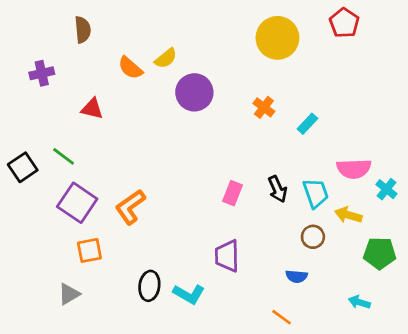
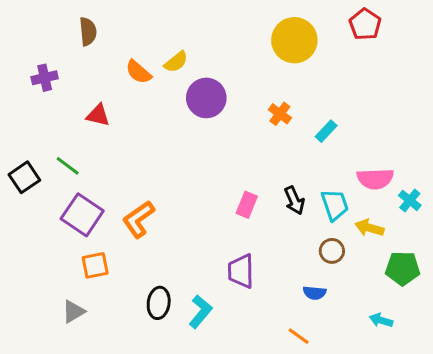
cyan L-shape: (189, 294) -> (201, 312), turned -80

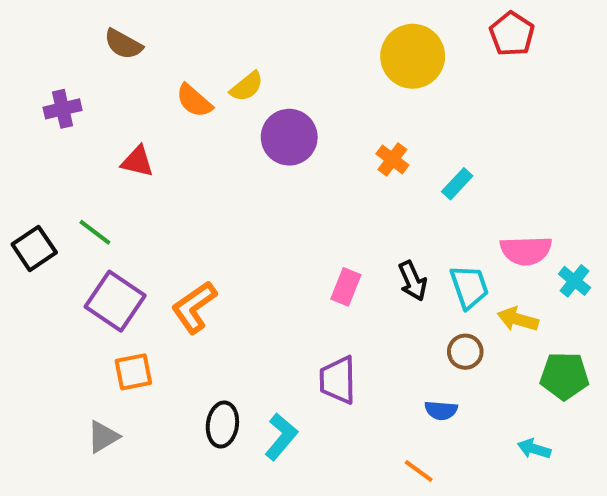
brown semicircle: (88, 32) -> (123, 44), turned 124

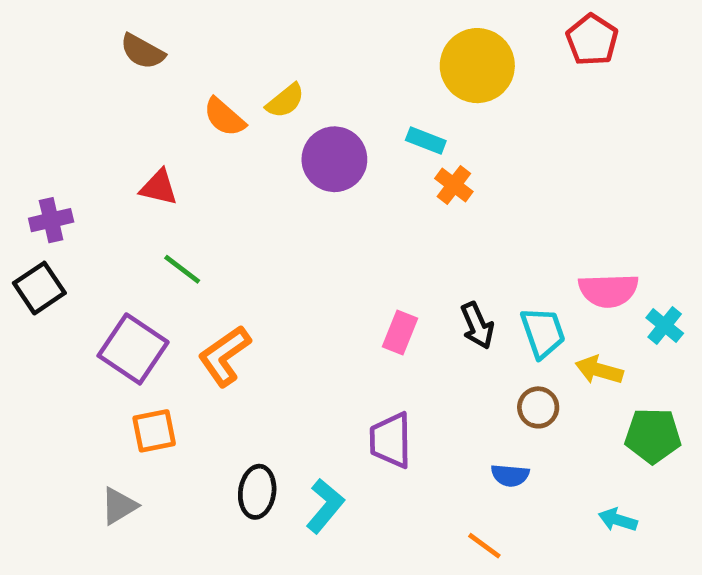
purple cross: (63, 109) -> (51, 220), moved
cyan rectangle: (457, 184) -> (426, 141), moved, turned 68
green line: (95, 232) -> (182, 269), moved

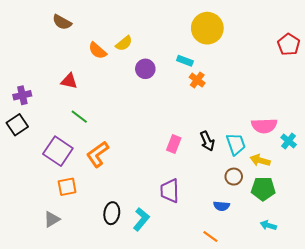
red pentagon: (592, 40) -> (289, 44), moved
purple circle: (334, 159) -> (145, 69), size x0.7
green pentagon: (653, 436) -> (263, 189), moved

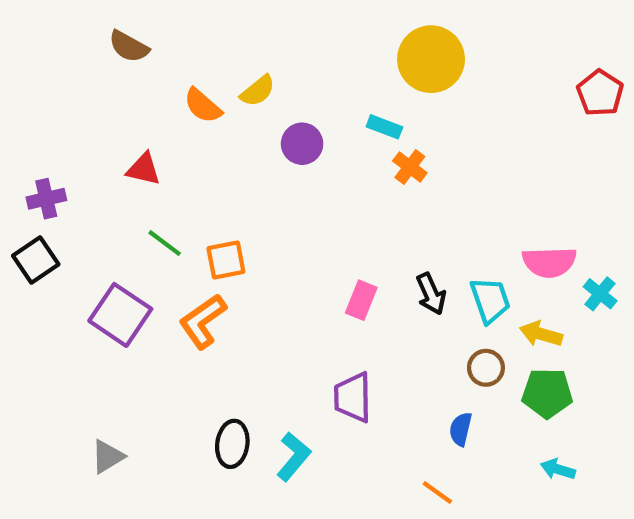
orange square: (67, 187) -> (226, 260), moved
blue semicircle: (222, 206) -> (461, 429), turned 98

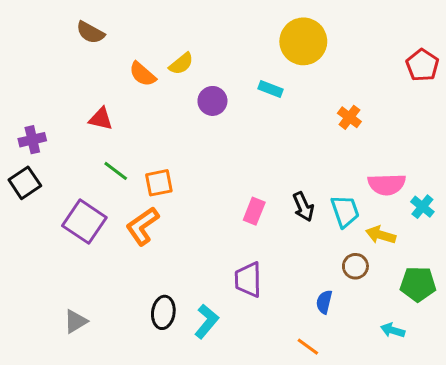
orange cross: (410, 167) -> (349, 117), moved
brown circle: (486, 368) -> (355, 266), moved
green pentagon: (547, 393) -> (418, 284), moved

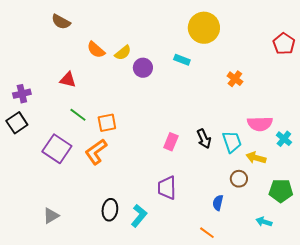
yellow semicircle: (181, 64) -> (123, 53), moved

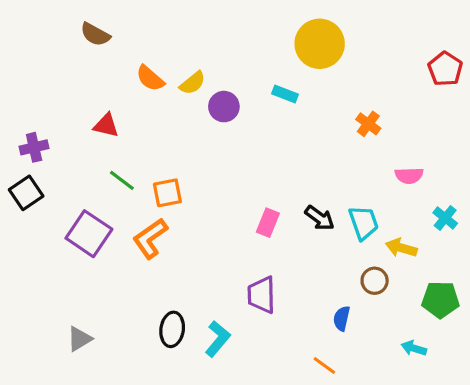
pink semicircle: (260, 124) -> (409, 176), moved, size x0.7
black arrow: (204, 139) -> (320, 218), turned -30

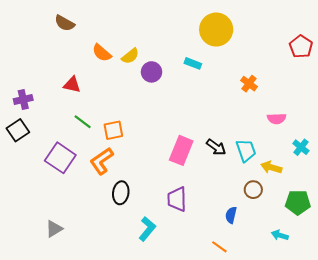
pink rectangle: (268, 223) -> (181, 150), size x1.5
black ellipse: (172, 329) -> (121, 193), moved

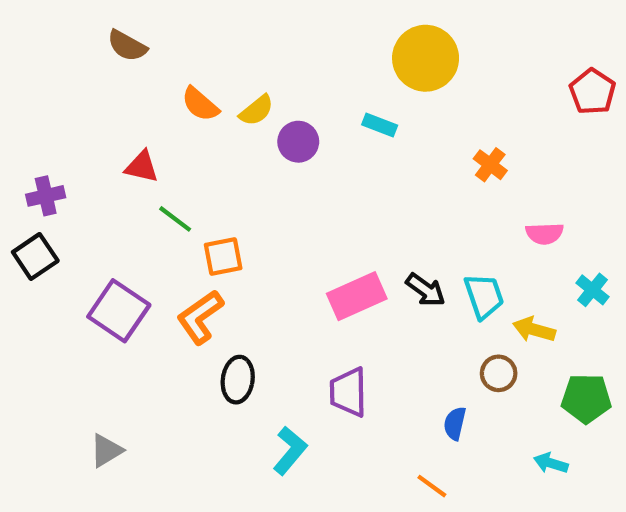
green line: (83, 122) -> (175, 219), moved
pink rectangle: (181, 150) -> (357, 296), turned 44

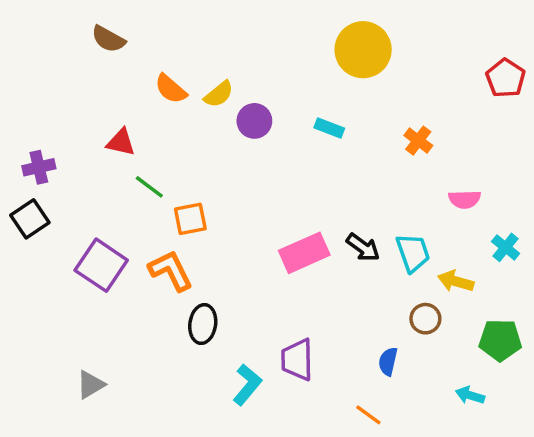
cyan rectangle: (380, 125) -> (329, 128), moved
orange L-shape: (200, 317) -> (171, 271), turned 99
purple trapezoid: (348, 392) -> (297, 360), moved

